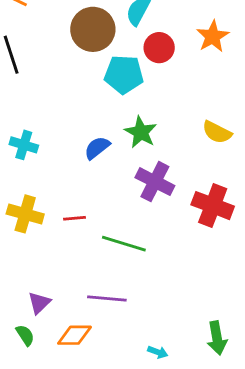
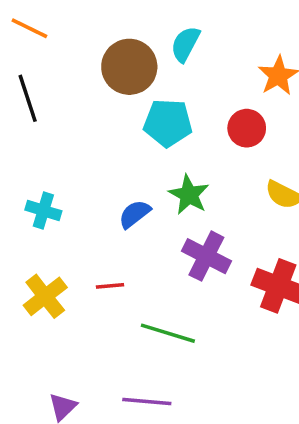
red circle: (159, 48) -> (247, 128), moved
yellow cross: (25, 214) -> (45, 296), turned 36
red line: (75, 218) -> (110, 286), moved

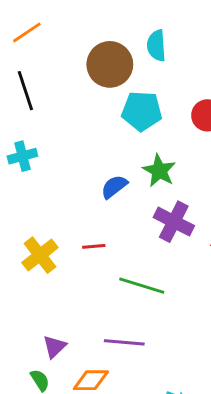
orange line: (29, 28) -> (27, 32), turned -60
cyan semicircle: (185, 44) -> (156, 46), turned -32
cyan cross: (43, 210) -> (22, 156), moved, turned -32

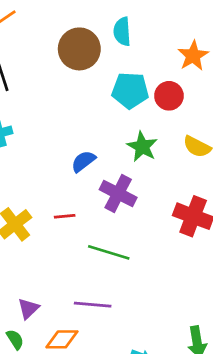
cyan pentagon: (142, 111) -> (130, 90), moved
green star: (159, 171) -> (142, 147), moved
purple cross: (174, 222) -> (118, 193), moved

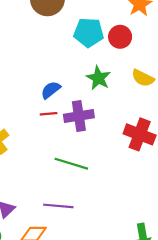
purple cross: (118, 193) -> (79, 116), turned -36
red line: (65, 216) -> (49, 114), moved

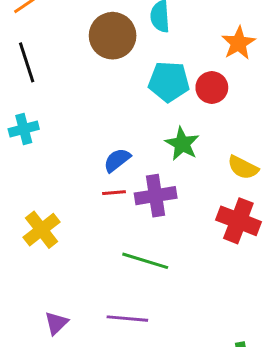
yellow semicircle: (143, 78) -> (243, 167), moved

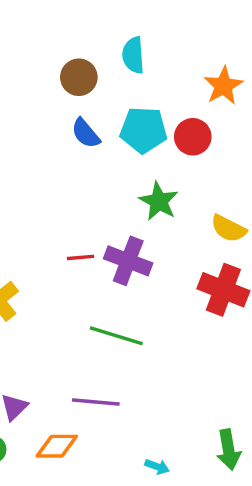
brown circle: (113, 36) -> (79, 77), size x0.7
blue semicircle: (117, 160) -> (86, 133), moved, turned -92
purple cross: (156, 196) -> (128, 261), turned 30

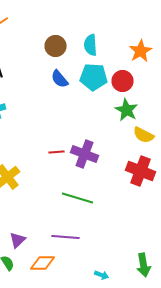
cyan semicircle: (133, 55) -> (90, 45), moved
green star: (159, 201) -> (126, 110), moved

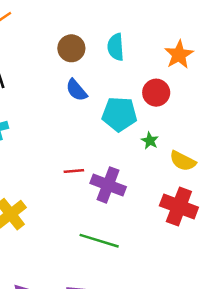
cyan pentagon: (94, 77) -> (119, 114), moved
green star: (126, 110) -> (150, 141), moved, size x0.6
red line: (56, 152) -> (74, 171), moved

